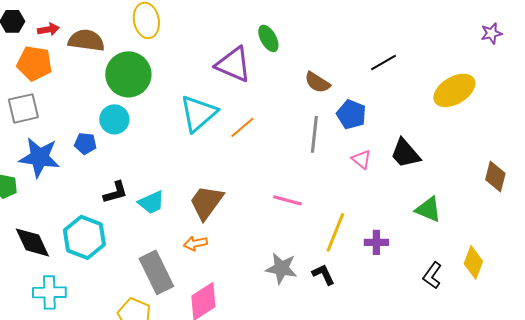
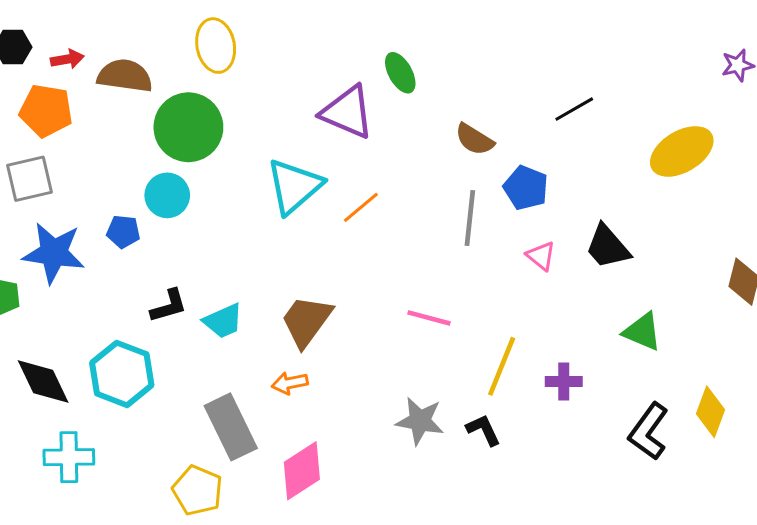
black L-shape: (432, 275) -> (648, 431), size x1.4

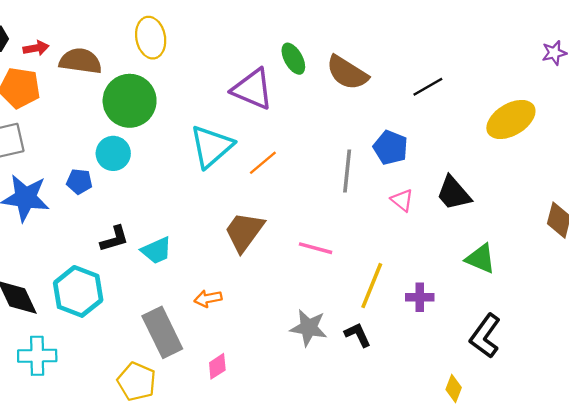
brown semicircle: (474, 139) -> (347, 73), moved, size x1.4
brown trapezoid: (306, 321) -> (244, 232), moved
yellow diamond: (711, 412) -> (454, 389), moved, size x0.7
pink diamond: (302, 471) -> (217, 366), size x0.6

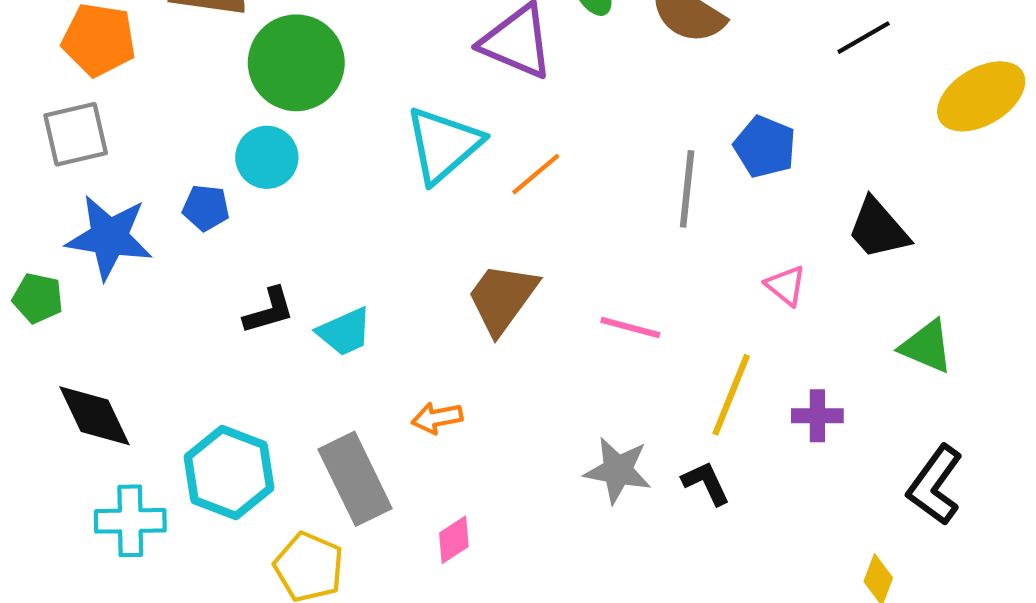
black line: (428, 87) -> (864, 38), moved
pink triangle: (402, 200) -> (786, 285), moved
cyan hexagon: (78, 291) -> (229, 472), moved

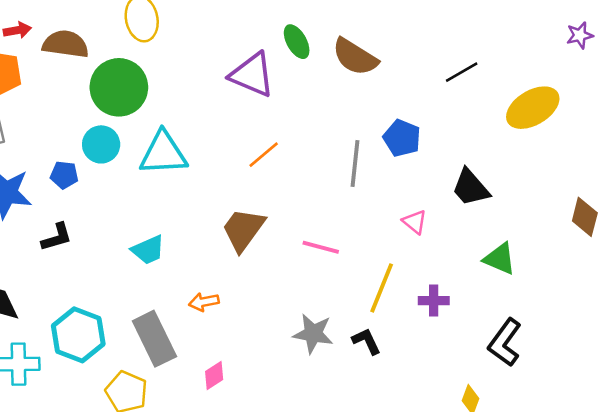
cyan triangle: (443, 145) -> (163, 153), moved, turned 38
black L-shape: (269, 311) -> (57, 237), moved

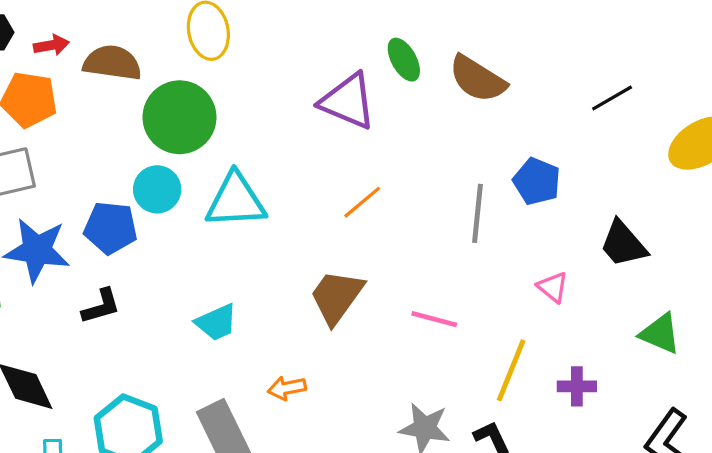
blue pentagon: (64, 175) -> (111, 228), size x1.5

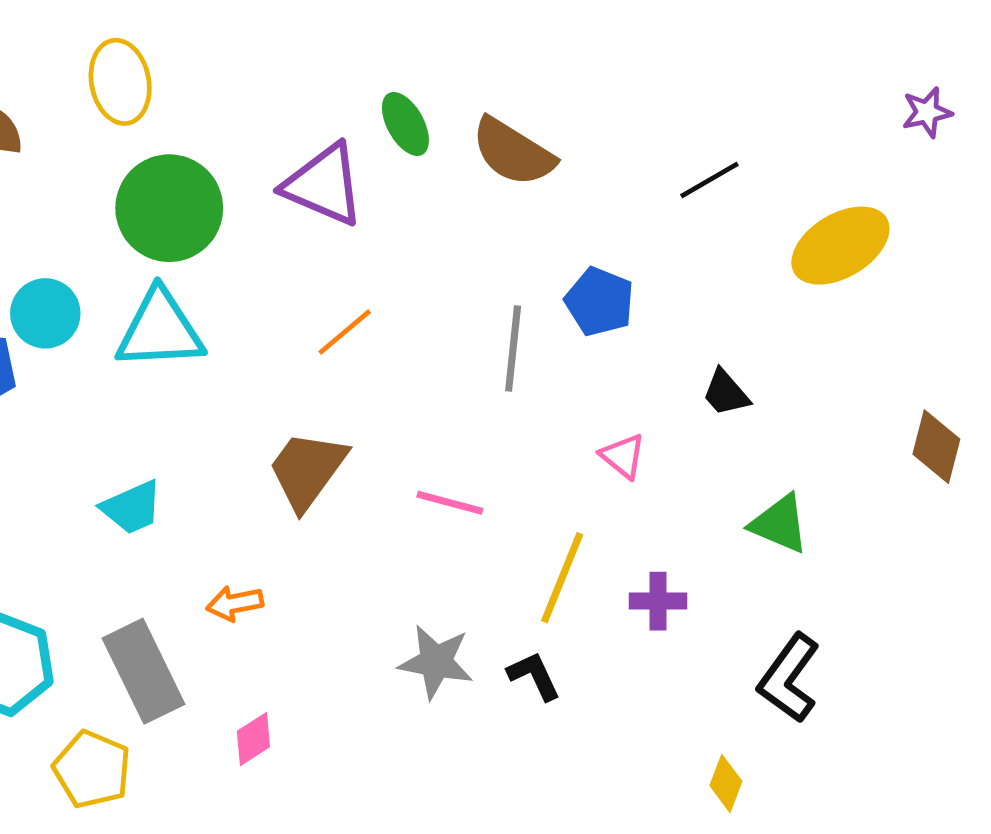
green circle: (180, 117) -> (169, 208), moved
black trapezoid: (623, 244) -> (726, 393), size x0.7

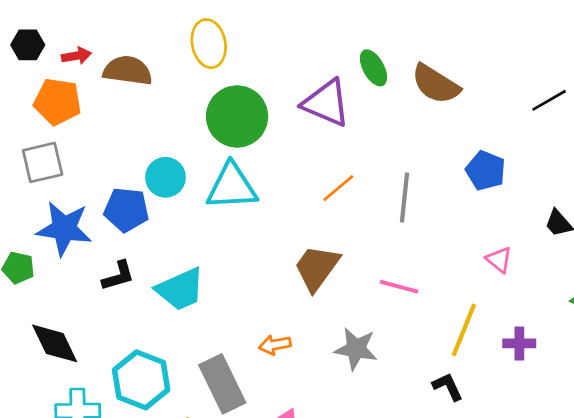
gray line: (513, 348) -> (405, 198), moved
cyan trapezoid: (132, 507) -> (180, 289), moved, size x1.4
gray star: (436, 662) -> (356, 349), moved

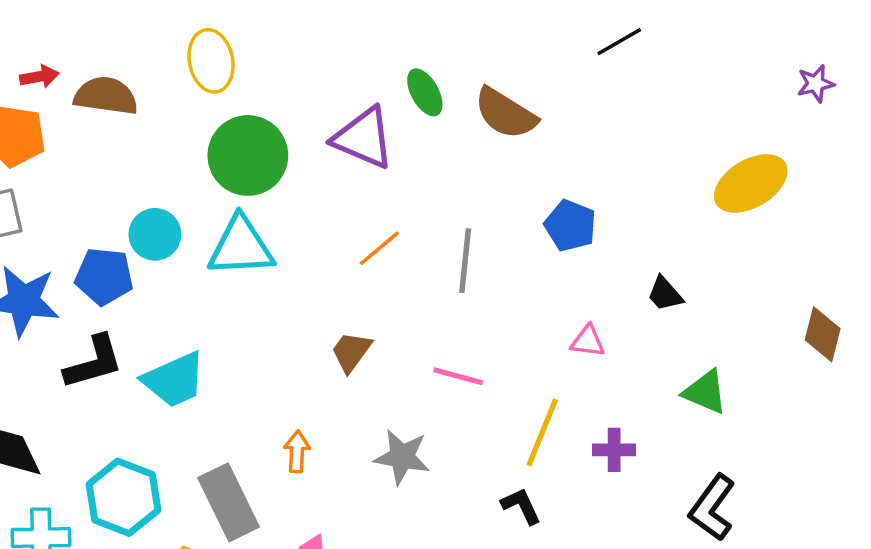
black line: (549, 100) -> (619, 42), moved
pink triangle: (499, 260) -> (588, 341), turned -32
brown trapezoid: (317, 268) -> (351, 352), size x0.7
black L-shape: (118, 276) -> (94, 362), size x1.4
orange arrow: (275, 345) -> (297, 452), turned 104

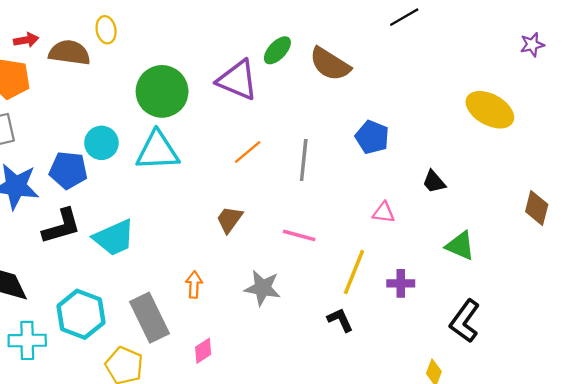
yellow ellipse: (211, 61) -> (106, 30), moved, size x0.7
green ellipse: (425, 92) -> (277, 50), turned 72
yellow ellipse: (751, 183) -> (490, 110), turned 60

